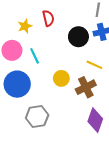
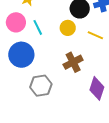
yellow circle: (61, 78) -> (68, 28), moved
brown cross: (86, 87) -> (73, 62), moved

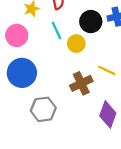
cyan line: (38, 27) -> (56, 30), moved
yellow line: (95, 35) -> (107, 70), moved

